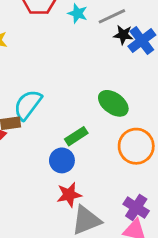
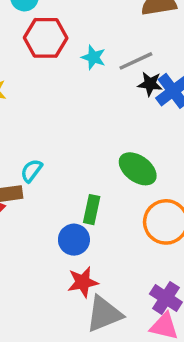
cyan semicircle: (28, 105) -> (31, 171), size x0.6
green rectangle: (76, 136) -> (92, 210), turned -45

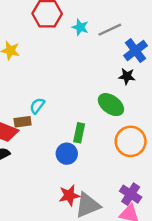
black star: (150, 84) -> (127, 76), moved
red star: (83, 282) -> (69, 195), moved

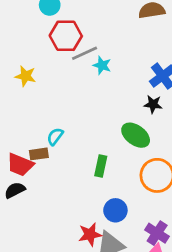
cyan star: (80, 27) -> (102, 65), moved
gray line: (110, 30) -> (85, 53), moved
blue circle: (67, 154) -> (115, 210), moved

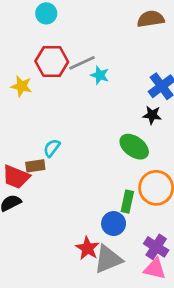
red hexagon: (66, 36) -> (52, 61), moved
green rectangle: (101, 166) -> (127, 202), moved
red star: (90, 234) -> (87, 248), turned -30

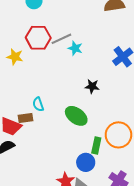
black star: (152, 115) -> (92, 86), moved
green ellipse: (134, 147) -> (76, 116), moved
cyan semicircle: (52, 148) -> (38, 104), turned -56

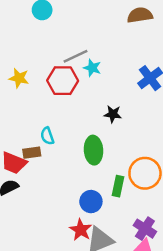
red hexagon: (38, 38) -> (63, 81), moved
green ellipse: (76, 116) -> (94, 150), turned 50
blue circle: (86, 162) -> (91, 202), moved

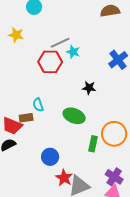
yellow star: (19, 78) -> (16, 35), moved
green ellipse: (94, 150) -> (74, 116), turned -65
blue circle: (91, 202) -> (50, 157), moved

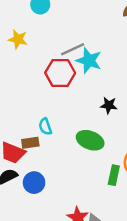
cyan star: (73, 52) -> (89, 61), size x1.5
blue circle: (50, 157) -> (34, 183), moved

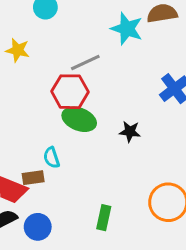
cyan star: (89, 61) -> (127, 29), moved
green ellipse: (90, 140) -> (79, 119), moved
green rectangle: (114, 175) -> (104, 218), moved

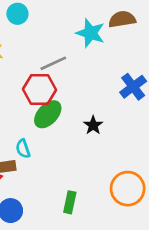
green ellipse: (79, 119) -> (48, 114), turned -68
black star: (130, 132) -> (93, 125), turned 30

